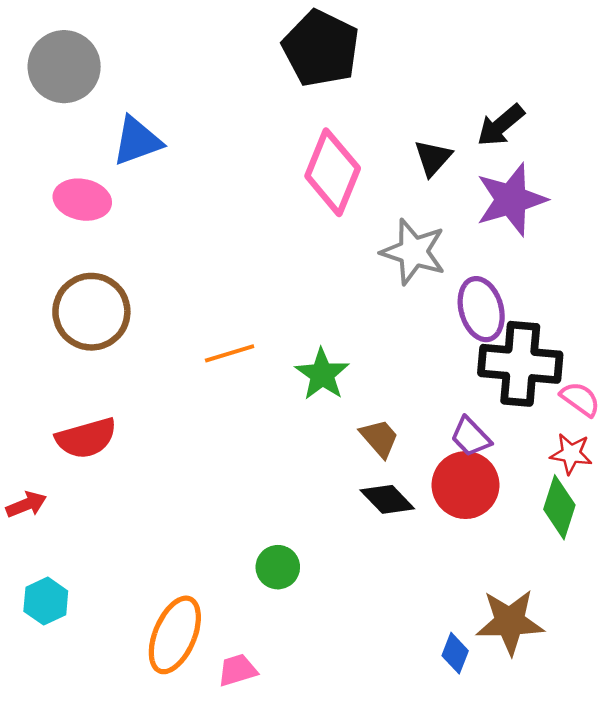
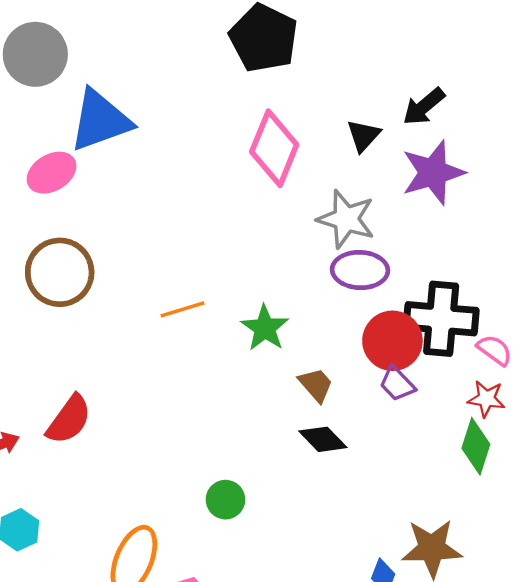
blue triangle: (137, 141) -> (100, 120), size x1.4
pink ellipse: (82, 200) -> (52, 173), turned -42
purple ellipse: (481, 309) -> (360, 270), moved, turned -72
red semicircle: (86, 438) -> (69, 420), moved, turned -38
red circle: (465, 485) -> (392, 341), moved

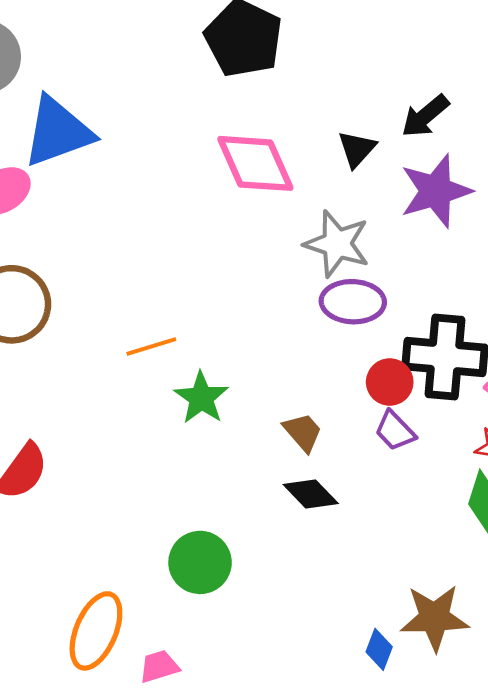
pink diamond: (274, 148) -> (255, 163), turned -46
green star: (265, 328) -> (201, 398), moved
red circle: (392, 341) -> (390, 382), size x0.7
green circle: (225, 500) -> (200, 562), size x1.4

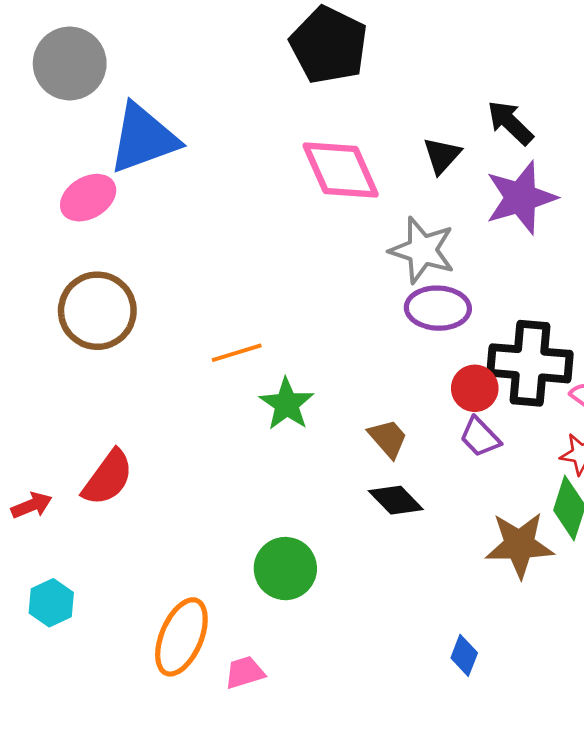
black arrow: (425, 116) -> (510, 123), turned 84
brown star: (434, 618) -> (519, 545), moved

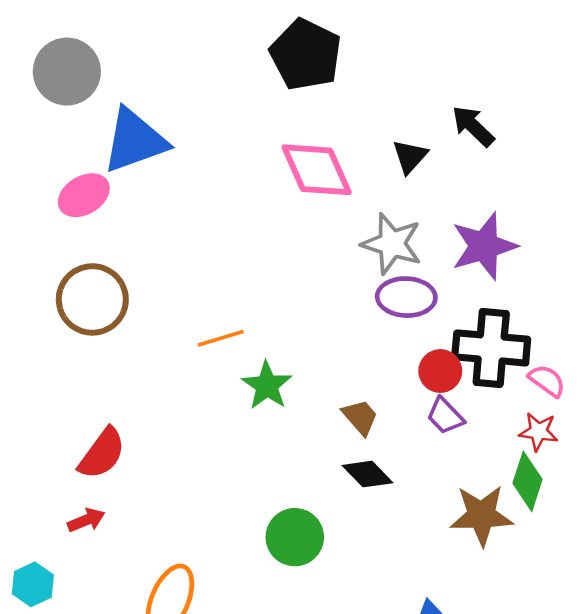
purple star: (521, 198) -> (484, 246), moved
red arrow: (32, 505) -> (86, 520), moved
green circle: (285, 569) -> (295, 537), moved
cyan hexagon: (51, 603) -> (33, 584), moved

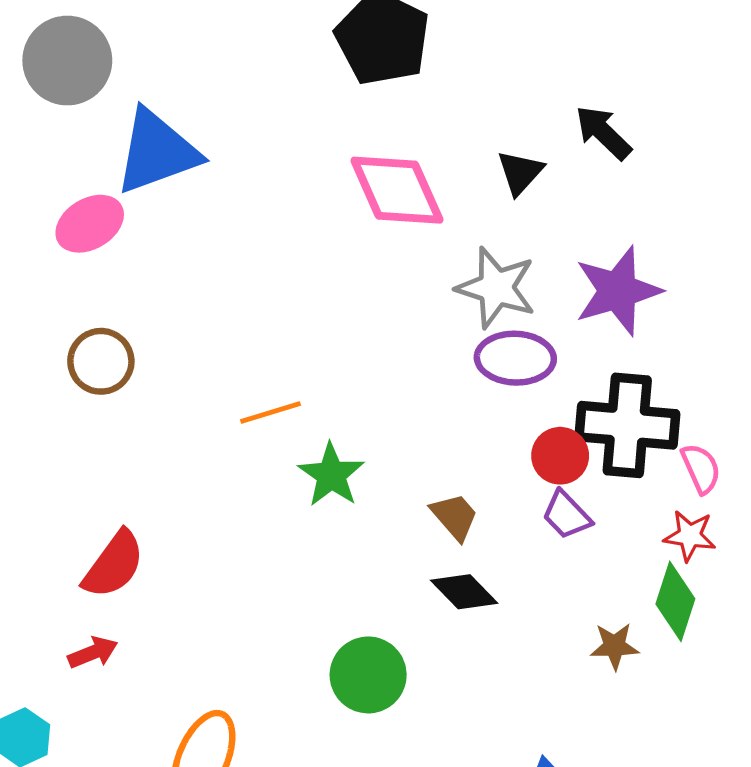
brown circle: (92, 299) -> (101, 361), size x0.7
pink semicircle: (547, 381) -> (701, 469), turned 30
brown star: (482, 515) -> (615, 646), size x0.6

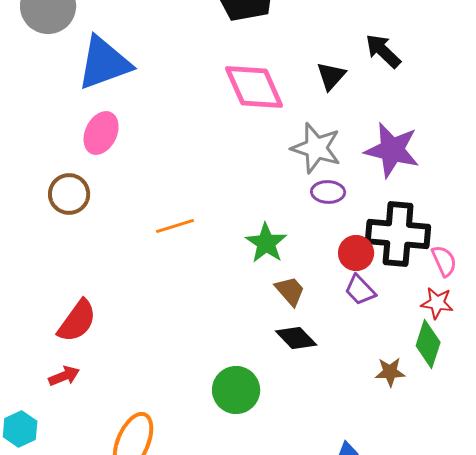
pink ellipse: (90, 224) -> (101, 133), moved, turned -33
purple star: (618, 291) -> (392, 150), turned 30
purple ellipse: (515, 358) -> (328, 192), size x0.7
green star: (331, 475) -> (266, 243), moved

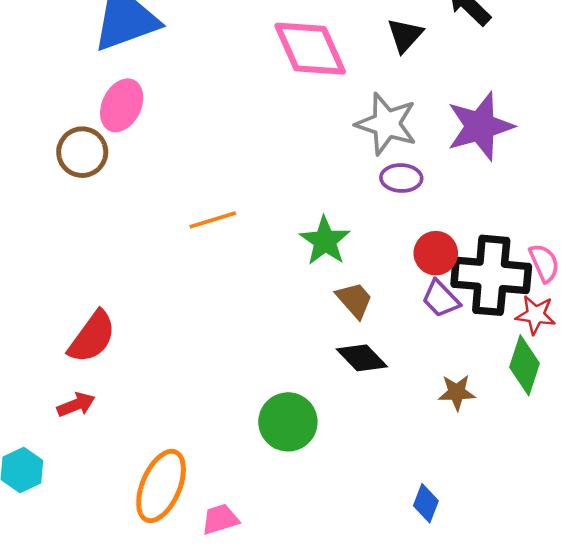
purple star: (392, 150) -> (480, 126), turned -30
brown circle: (69, 194) -> (82, 152), moved
black cross: (398, 234) -> (491, 275), moved
brown star: (390, 372) -> (457, 392), moved

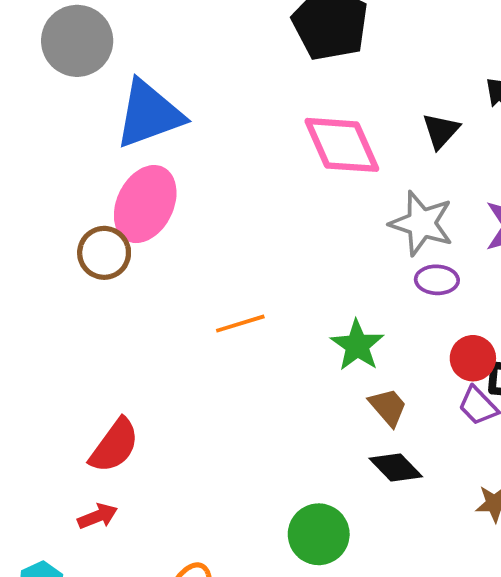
pink ellipse: (122, 105) -> (145, 204), size x1.4

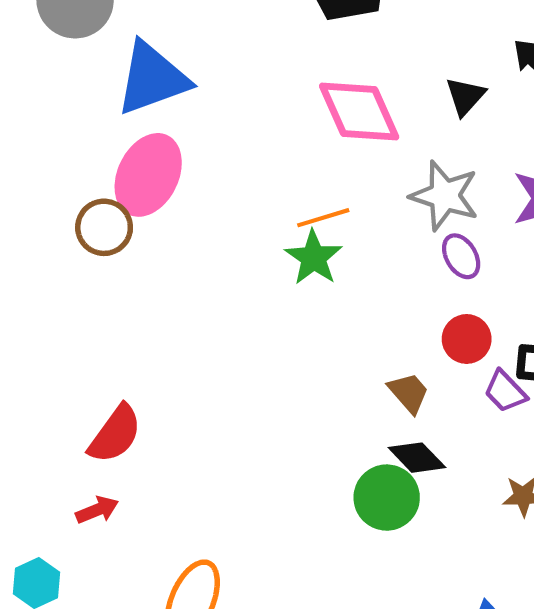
purple ellipse: (437, 280) -> (461, 256), turned 57
orange line: (240, 324) -> (323, 218), moved
green star: (357, 345) -> (314, 258), moved
red circle: (473, 358) -> (467, 339), moved
green circle: (319, 534) -> (387, 498), moved

